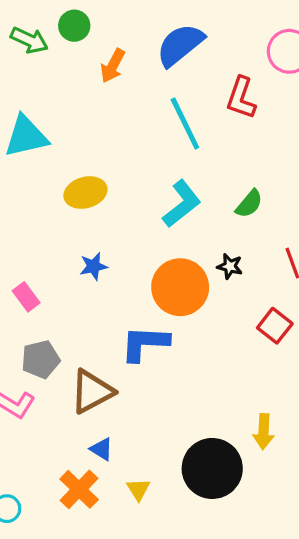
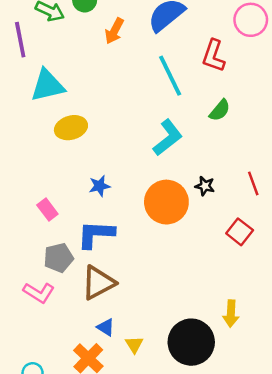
yellow ellipse: (85, 193) -> (71, 128), moved
green semicircle: (249, 204) -> (220, 110), moved
blue L-shape: (145, 343) -> (96, 234), moved
yellow triangle: (138, 489) -> (134, 345), moved

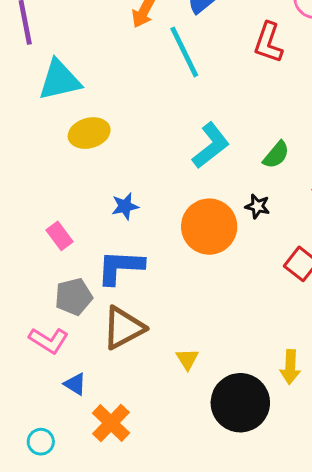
cyan line: (170, 76) -> (184, 52), moved
green semicircle: (220, 110) -> (276, 155), moved
blue triangle: (106, 327) -> (75, 384), moved
yellow triangle: (134, 345) -> (187, 359), moved

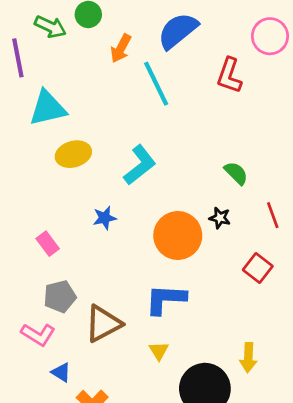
cyan L-shape: (211, 145) -> (140, 165), moved
green semicircle: (276, 155) -> (236, 173), turned -85
blue L-shape: (120, 267) -> (166, 299), moved

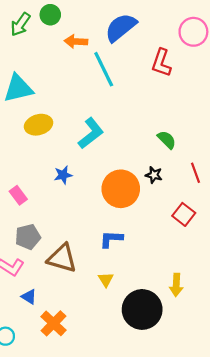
green arrow: (50, 27) -> (20, 24), turned 100
orange arrow: (121, 48) -> (76, 41), turned 65
blue L-shape: (166, 299) -> (111, 239), size x0.7
brown triangle: (103, 324) -> (62, 258), turned 44

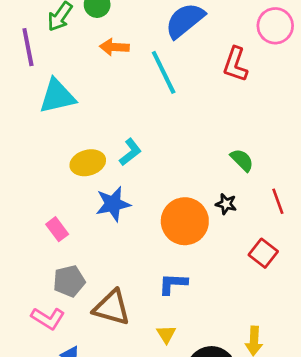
orange arrow: (76, 41) -> (114, 47), moved
yellow ellipse: (39, 125) -> (88, 163), moved
cyan L-shape: (91, 133) -> (130, 152), moved, size x0.7
blue star: (63, 175) -> (113, 204), size x1.5

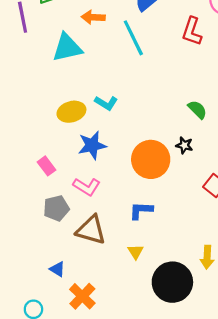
cyan triangle: (57, 96) -> (67, 48), moved
cyan L-shape: (130, 152) -> (106, 103), turned 70
pink L-shape: (48, 318) -> (87, 187), moved

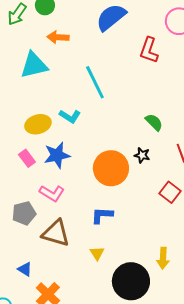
cyan line: (133, 38) -> (95, 82), moved
pink rectangle: (46, 166) -> (27, 158), moved

